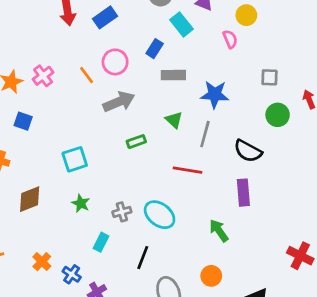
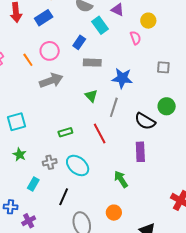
green circle: (278, 115) -> (167, 106), moved
green rectangle: (136, 142) -> (65, 132), moved
red line: (187, 170) -> (100, 133), turned 50
blue cross: (72, 274) -> (11, 207), turned -32

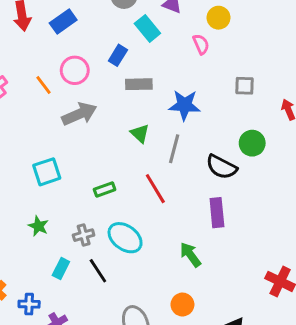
cyan square: (16, 122) -> (47, 172), moved
black line: (64, 197) -> (98, 271), moved, turned -54

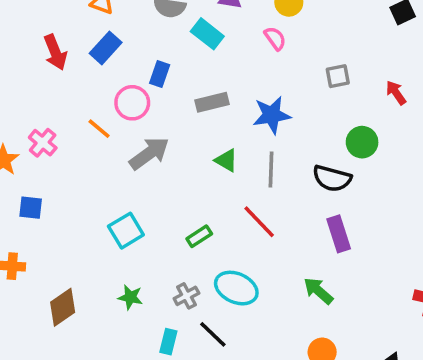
blue rectangle: (118, 55) -> (160, 74), moved

